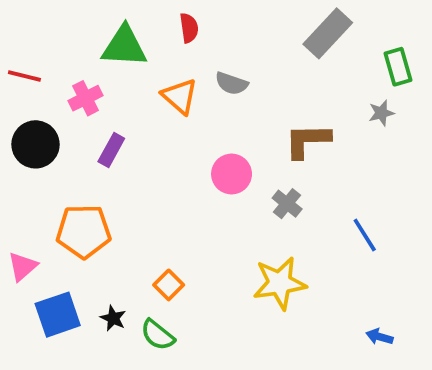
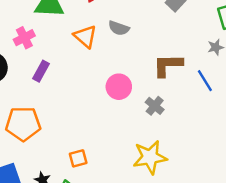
blue line: (365, 235) -> (205, 81), moved
orange square: (169, 285) -> (78, 158), turned 30

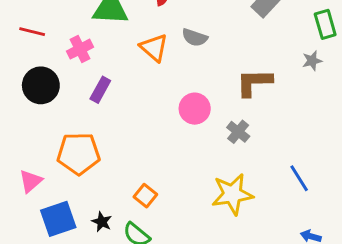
blue line: (205, 81) -> (299, 178), moved
orange square: (78, 158) -> (145, 196), turned -36

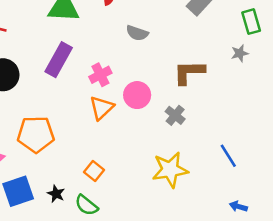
orange triangle: (154, 48) -> (102, 108), moved, turned 36
pink cross: (80, 49) -> (100, 75), moved
purple rectangle: (100, 90) -> (59, 60), moved, size x1.5

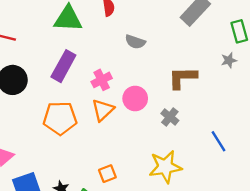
orange pentagon: (36, 134) -> (60, 118), moved
blue line: (228, 156) -> (218, 141), moved
orange square: (94, 171) -> (107, 174), moved, turned 30

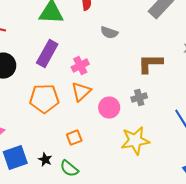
pink circle: (135, 98) -> (109, 108), moved
gray cross: (170, 117) -> (139, 98), turned 35
orange square: (107, 174) -> (74, 138), moved

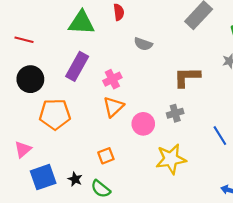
orange pentagon: (44, 99) -> (55, 114), moved

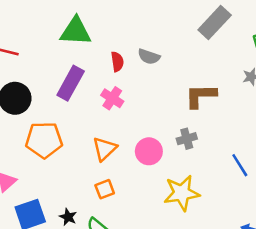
red semicircle: (119, 12) -> (117, 62), moved
pink cross: (112, 79) -> (112, 98), turned -30
orange triangle: (113, 107) -> (105, 149), moved

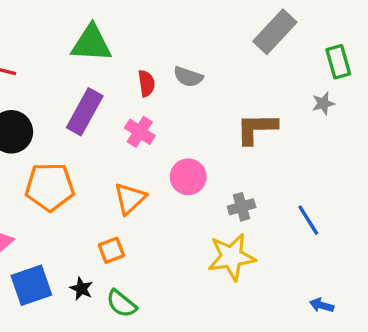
gray cross: (187, 139) -> (242, 207), moved
pink circle: (149, 151) -> (188, 177), moved
orange square: (105, 189) -> (111, 250), moved

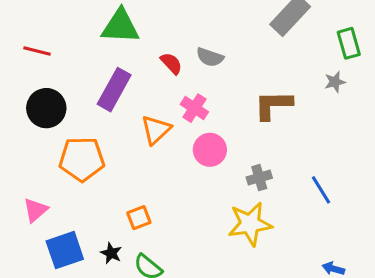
red semicircle: (146, 83) -> (171, 63), turned -35
pink cross: (140, 132) -> (194, 108), moved
orange triangle: (130, 199) -> (156, 130), moved

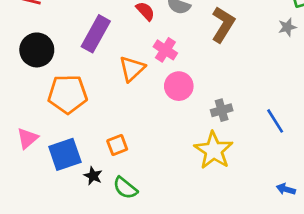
brown L-shape: (273, 105) -> (223, 24), moved, turned 123
yellow star: (250, 224) -> (214, 150), turned -30
blue square: (65, 250) -> (65, 154), moved

